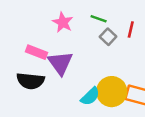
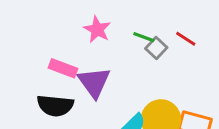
green line: (99, 19) -> (144, 37), moved
red line: (131, 30) -> (186, 39), turned -70

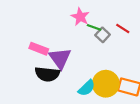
pink star: (97, 29) -> (80, 17), moved
black semicircle: (55, 106) -> (47, 74), moved

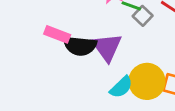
purple triangle: (60, 58) -> (107, 47), moved
black semicircle: (47, 74) -> (80, 46), moved

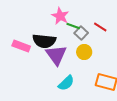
black semicircle: (80, 46) -> (44, 41), moved
yellow circle: (147, 81) -> (84, 52), moved, size x0.6

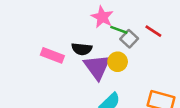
black semicircle: (44, 41) -> (82, 49), size x0.7
yellow circle: (84, 52) -> (118, 62), moved

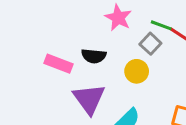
green line: (119, 30) -> (161, 25), moved
purple triangle: (97, 67) -> (89, 99), moved

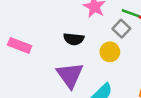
pink rectangle: (58, 64) -> (20, 45), moved

